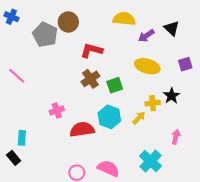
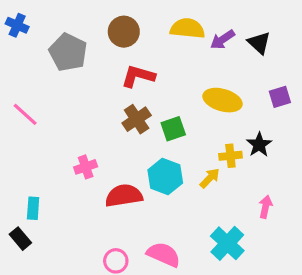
brown circle: (68, 22) -> (124, 32), moved
purple arrow: (146, 36) -> (222, 40), moved

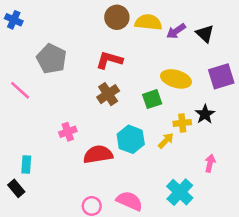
brown circle: (124, 32) -> (117, 17), moved
gray pentagon: (68, 52) -> (51, 59), moved
purple square: (280, 97) -> (221, 76), size x1.5
green square: (173, 129) -> (152, 99), moved

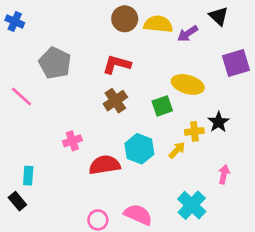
black triangle: (205, 34) -> (219, 16), moved
purple square: (221, 76) -> (236, 63), moved

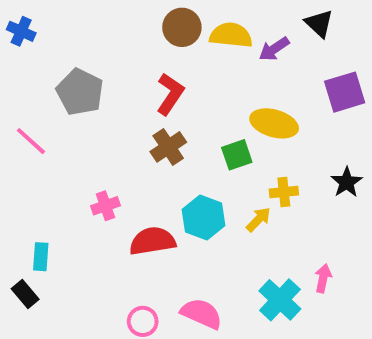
red L-shape: (117, 64) -> (170, 94), turned 108
black star: (219, 122) -> (347, 182), moved
pink arrow: (224, 174) -> (323, 278), moved

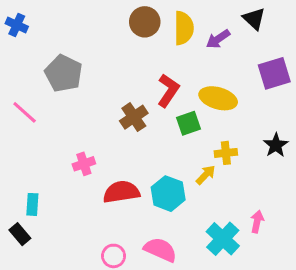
yellow semicircle: (231, 35) -> (184, 28), turned 84
red L-shape: (170, 94) -> (168, 91), moved
cyan hexagon: (203, 218) -> (168, 194), moved

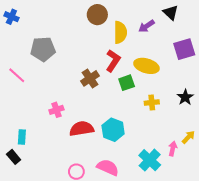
yellow semicircle: (184, 28) -> (120, 32), moved
gray pentagon: (64, 73) -> (43, 49), turned -30
yellow arrow: (206, 175) -> (188, 137), moved

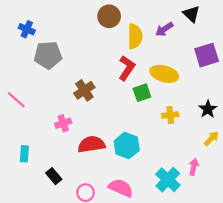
blue cross: (11, 17) -> (27, 29), moved
pink line: (17, 75) -> (16, 100), moved
brown cross: (90, 78) -> (84, 90), moved
yellow arrow: (188, 137) -> (211, 139), moved
black rectangle: (14, 157) -> (54, 176), moved

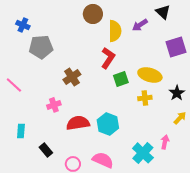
yellow ellipse: (164, 74) -> (150, 75), moved

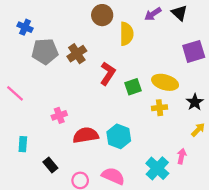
purple arrow: (140, 25) -> (153, 14), moved
red L-shape: (108, 58) -> (108, 73), moved
brown cross: (72, 77) -> (77, 54), moved

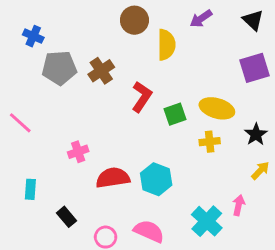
black triangle: (179, 13) -> (253, 20), moved

